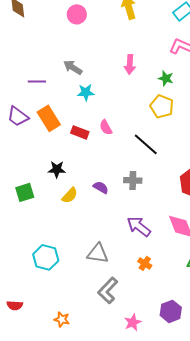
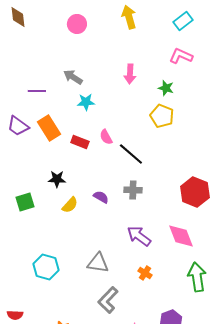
black line: (146, 144) -> (131, 154), moved

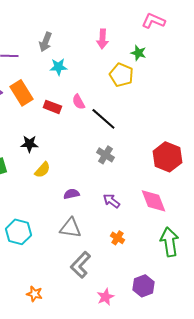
gray arrow: (73, 77) -> (45, 42), turned -102
yellow pentagon: (162, 116) -> (121, 75), moved
gray cross: (133, 190) -> (105, 155), turned 30
purple semicircle: (101, 197) -> (71, 194), moved, turned -42
purple arrow: (139, 236) -> (111, 201), size x0.7

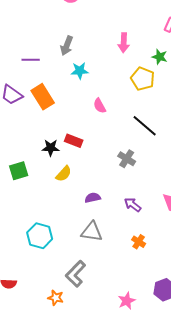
red rectangle: (52, 107) -> (74, 141), moved
black line: (103, 119) -> (145, 126), moved
gray L-shape: (80, 265) -> (76, 274), moved

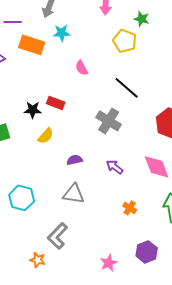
orange rectangle: (43, 97) -> (32, 45), moved, turned -40
gray cross: (127, 159) -> (109, 121), size x1.4
orange cross: (139, 242) -> (130, 208), moved

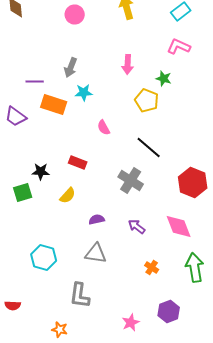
black star: (33, 110) -> (41, 172), moved
gray L-shape: (58, 236) -> (80, 296), turned -36
orange star: (38, 260) -> (60, 330), moved

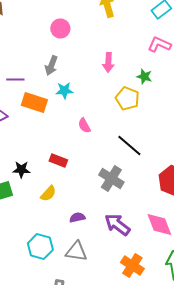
pink circle: (75, 14) -> (60, 28), moved
purple arrow: (137, 226) -> (117, 224), size x1.5
cyan hexagon: (44, 258) -> (40, 246), moved
orange cross: (152, 268) -> (132, 266), size x1.6

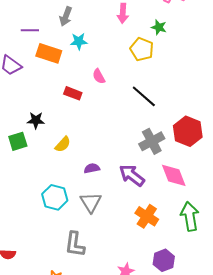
red rectangle: (58, 160) -> (73, 93), moved
gray cross: (111, 178) -> (152, 141), moved, turned 30
gray triangle: (76, 252) -> (91, 202), turned 50

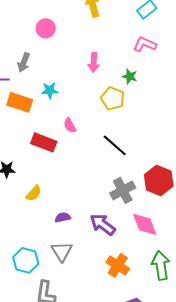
gray arrow: (66, 16) -> (24, 62), moved
red rectangle: (73, 93) -> (44, 142), size x1.4
cyan hexagon: (55, 197) -> (26, 260), moved

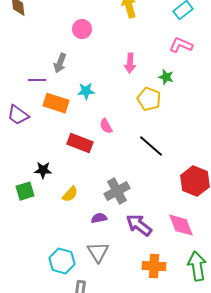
gray cross: (123, 190) -> (117, 191), moved
orange cross: (118, 265) -> (154, 266), turned -30

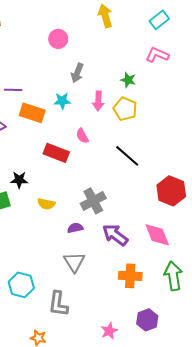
gray arrow: (60, 63) -> (77, 73), moved
pink arrow: (130, 63) -> (98, 101), moved
green star: (166, 77) -> (128, 80), moved
yellow semicircle: (70, 194) -> (46, 204), turned 60
cyan hexagon: (62, 261) -> (21, 285), moved

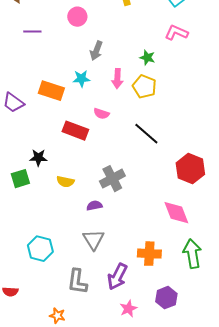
purple line: (13, 90) -> (32, 32), moved
pink semicircle: (82, 136) -> (101, 114), turned -42
purple arrow: (115, 235) -> (117, 277), moved, turned -100
cyan hexagon: (21, 285) -> (40, 249), moved

